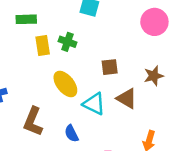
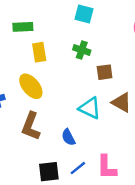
green cross: (67, 42) -> (82, 50), moved
yellow ellipse: (65, 84) -> (31, 86), moved

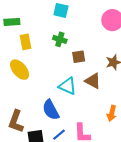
brown L-shape: (31, 126) -> (16, 121), moved
blue semicircle: (68, 137) -> (51, 110), size x1.5

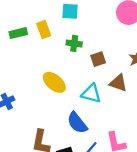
yellow rectangle: (26, 42) -> (44, 30), moved
yellow ellipse: (20, 70) -> (54, 82), moved

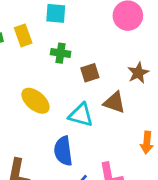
blue semicircle: (77, 123) -> (63, 151), turned 30

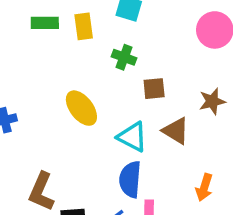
blue semicircle: (63, 151) -> (130, 179), moved

